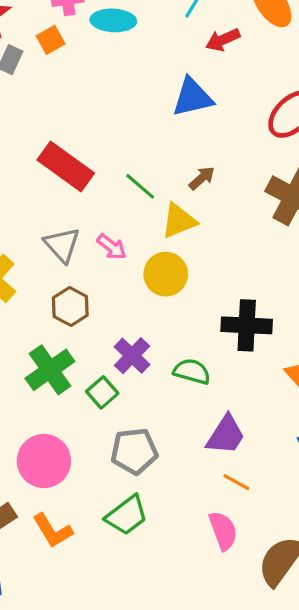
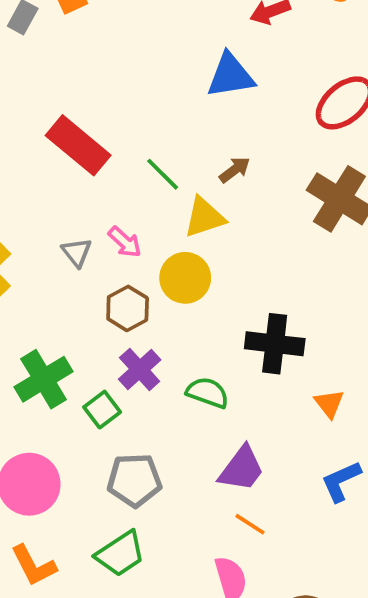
gray triangle: (62, 245) -> (77, 252), moved, size x0.7
brown hexagon: (70, 307) -> (128, 308), moved

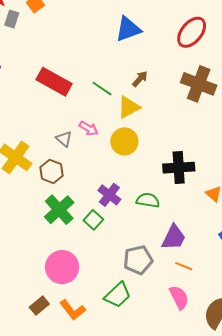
brown hexagon: (128, 308) -> (51, 171), moved
gray pentagon: (134, 480) -> (138, 260), moved

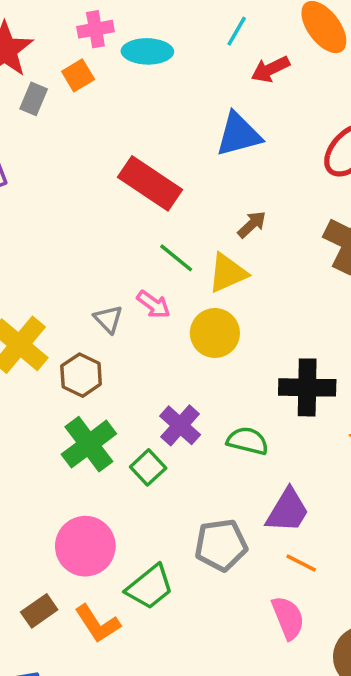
red rectangle: (54, 82) -> (150, 183), moved
green line: (102, 89) -> (176, 258), moved
green trapezoid: (118, 295) -> (150, 587), moved

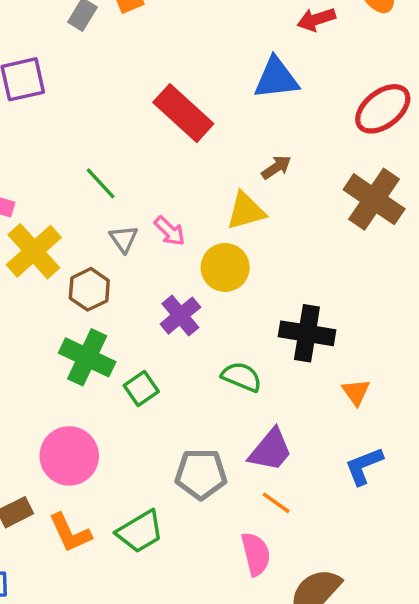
green line: (176, 258) -> (101, 183), moved
purple cross: (180, 425) -> (180, 316), moved
green cross: (89, 444) -> (87, 357), turned -36
green trapezoid: (150, 587) -> (140, 532), moved

